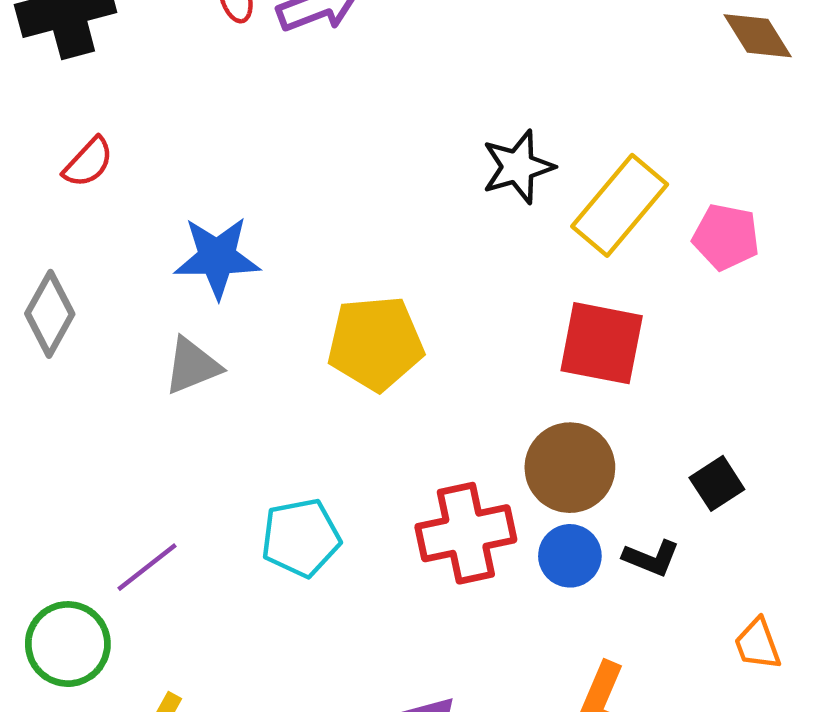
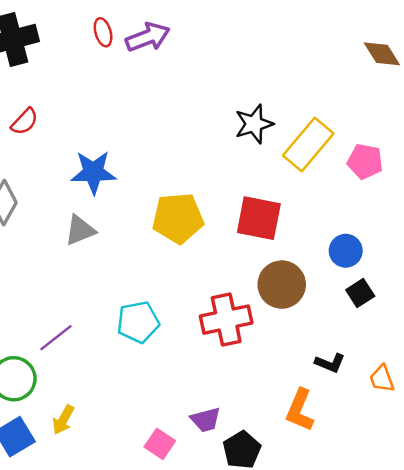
red square: (602, 343) -> (259, 218), moved
blue circle: (570, 556) -> (346, 251), moved
black L-shape: (651, 558) -> (330, 363), moved

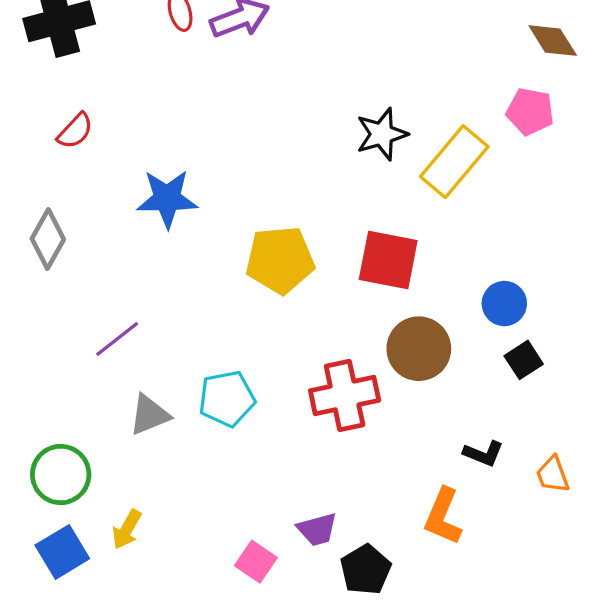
pink pentagon: (365, 161) -> (530, 112), moved
gray triangle: (80, 230) -> (149, 415), moved
purple line: (56, 338) -> (117, 339), moved

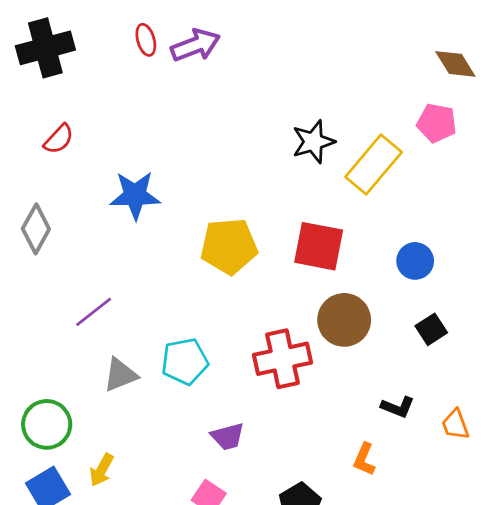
blue circle: (504, 304) -> (415, 261), moved
orange L-shape: (443, 516) -> (364, 459), size x0.7
purple trapezoid: (317, 529) -> (228, 436), moved

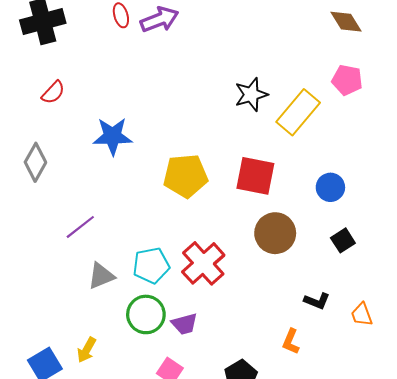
brown diamond: (455, 64) -> (346, 22), moved
red cross: (282, 359) -> (203, 263), moved, turned -30
green circle: (47, 424) -> (146, 314), moved

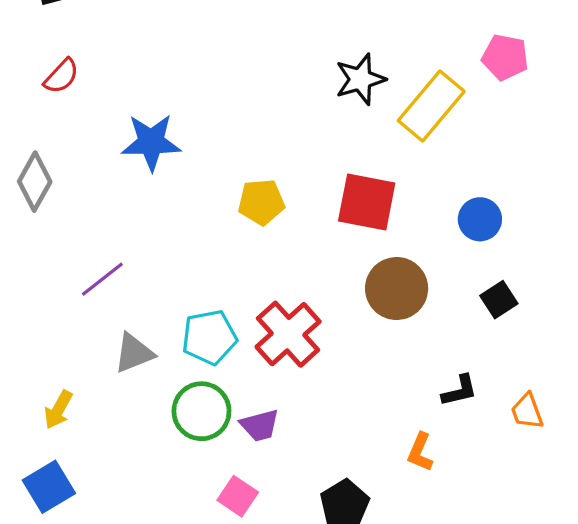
yellow pentagon: (186, 176) -> (261, 202), size x0.7
black L-shape: (317, 301) -> (459, 391), turned -35
yellow arrow: (87, 350) -> (58, 410), moved

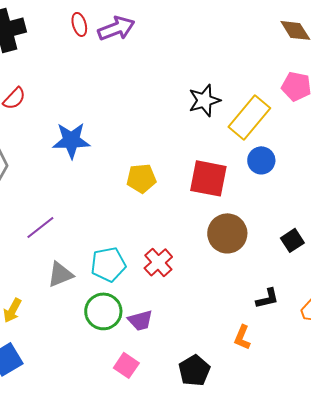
blue circle: (480, 219) -> (261, 160), moved
red cross: (288, 334) -> (158, 262), size x0.7

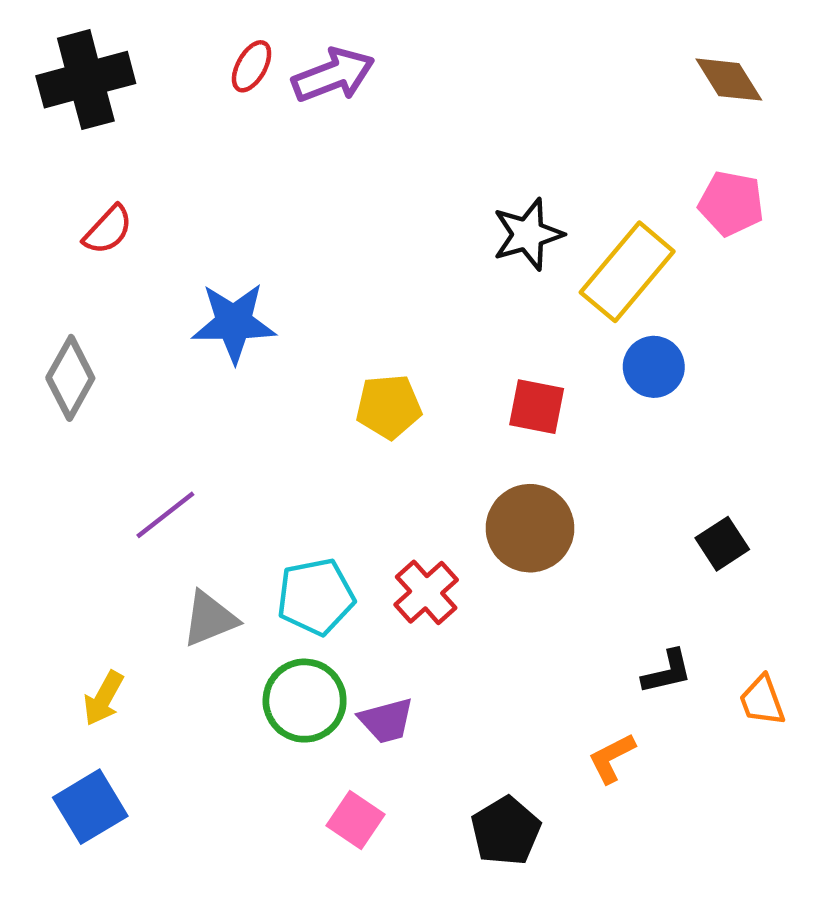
red ellipse: (79, 24) -> (252, 66), turned 45
red square: (208, 178) -> (537, 407), size x0.7
brown circle: (227, 233) -> (530, 528), moved
orange L-shape: (242, 337) -> (612, 758), turned 40

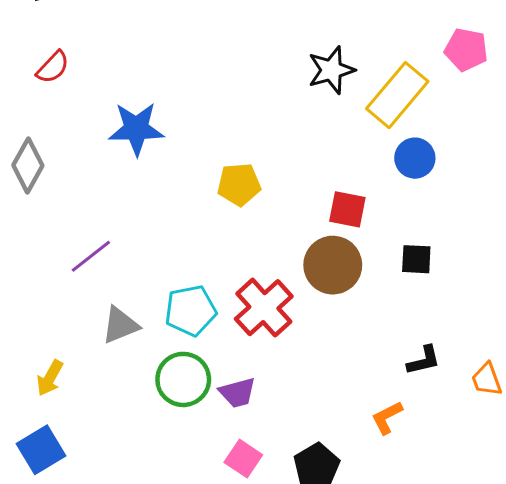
red square: (537, 407) -> (347, 209), moved
black square: (722, 544) -> (416, 259), moved, turned 36
red cross: (426, 592) -> (264, 308), size x1.4
pink square: (355, 820) -> (243, 459), moved

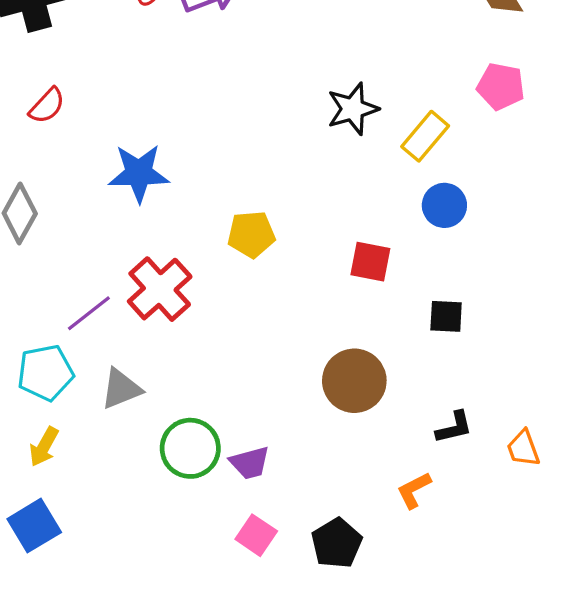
yellow rectangle: (397, 95) -> (425, 136), size x0.7
brown circle: (333, 265) -> (354, 381), moved
red cross: (264, 308) -> (160, 289), moved
cyan pentagon: (191, 311) -> (45, 373), moved

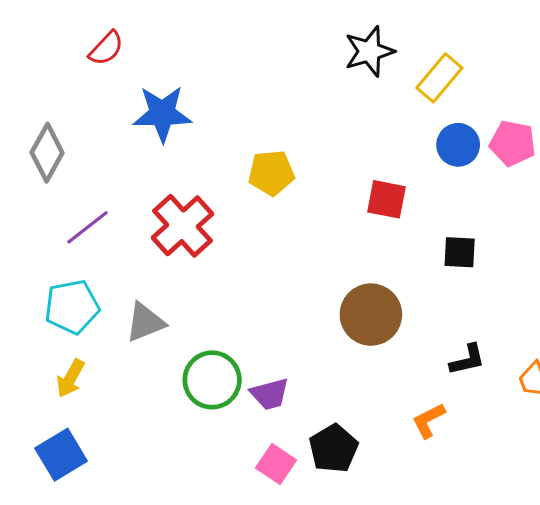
pink pentagon: (501, 86) -> (513, 143), moved
red semicircle: (47, 106) -> (106, 48), moved
purple line: (89, 313) -> (88, 227), moved
black pentagon: (337, 543) -> (334, 448), moved

